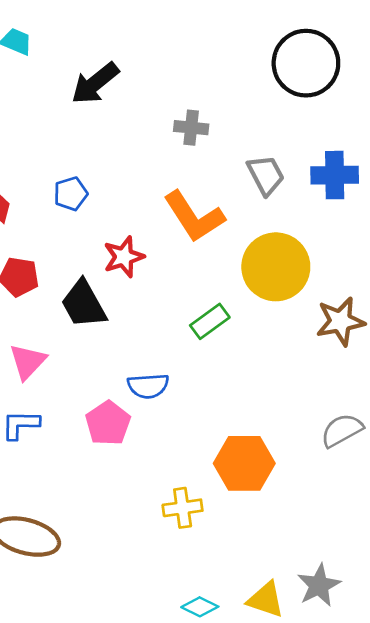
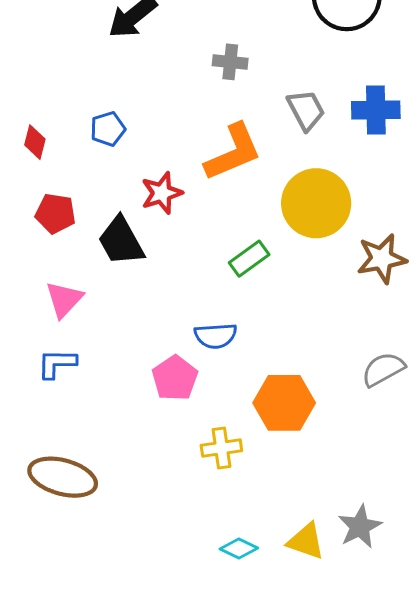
orange L-shape: (194, 217) -> (233, 152), turned -80
blue semicircle: (148, 386) -> (216, 336), moved
pink pentagon: (108, 423) -> (175, 378), moved

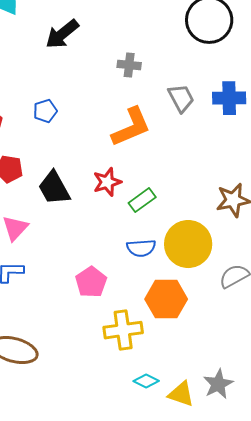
red star: (162, 193) -> (107, 182), moved
yellow circle: (316, 203) -> (188, 244), moved
blue semicircle: (216, 336) -> (141, 248), moved
yellow cross: (221, 448) -> (123, 330), size x1.4
cyan diamond: (239, 549) -> (146, 381), moved

